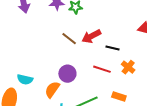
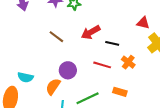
brown line: (69, 39) -> (56, 37), moved

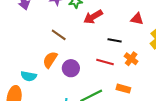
red triangle: (143, 23) -> (137, 19), moved
red arrow: (91, 32) -> (93, 17), moved
orange semicircle: (53, 87) -> (50, 60), moved

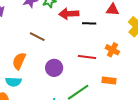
red arrow: (93, 17) -> (69, 14), turned 36
black line: (115, 40) -> (89, 23), moved
orange semicircle: (50, 60) -> (19, 61), moved

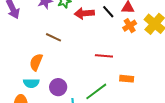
black line: (89, 23) -> (108, 12), moved, turned 48
orange cross: (112, 50) -> (130, 26), moved, turned 32
purple circle: (54, 68) -> (58, 87), moved

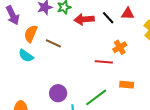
orange cross: (130, 26) -> (120, 47), moved
orange semicircle: (36, 62) -> (31, 34), moved
cyan semicircle: (31, 83) -> (26, 56), moved, turned 35

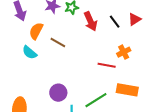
red triangle: (128, 14) -> (135, 19), turned -40
red arrow: (84, 19) -> (91, 21), turned -114
orange rectangle: (127, 85) -> (127, 90), size x1.5

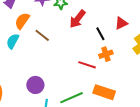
red arrow: (91, 21) -> (77, 19), turned 54
black line: (115, 22) -> (100, 34), moved
cyan semicircle: (30, 52) -> (13, 41), turned 70

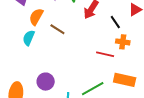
orange cross: (106, 54) -> (123, 42), turned 32
purple circle: (35, 85) -> (46, 82), moved

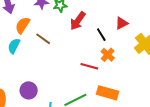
orange cross: (123, 42) -> (108, 55), turned 32

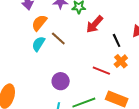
cyan semicircle: (14, 46) -> (38, 44), moved
purple circle: (29, 90) -> (61, 81), moved

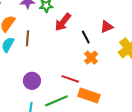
brown line: (58, 39) -> (27, 38), turned 56
red line: (101, 71) -> (70, 79), moved

